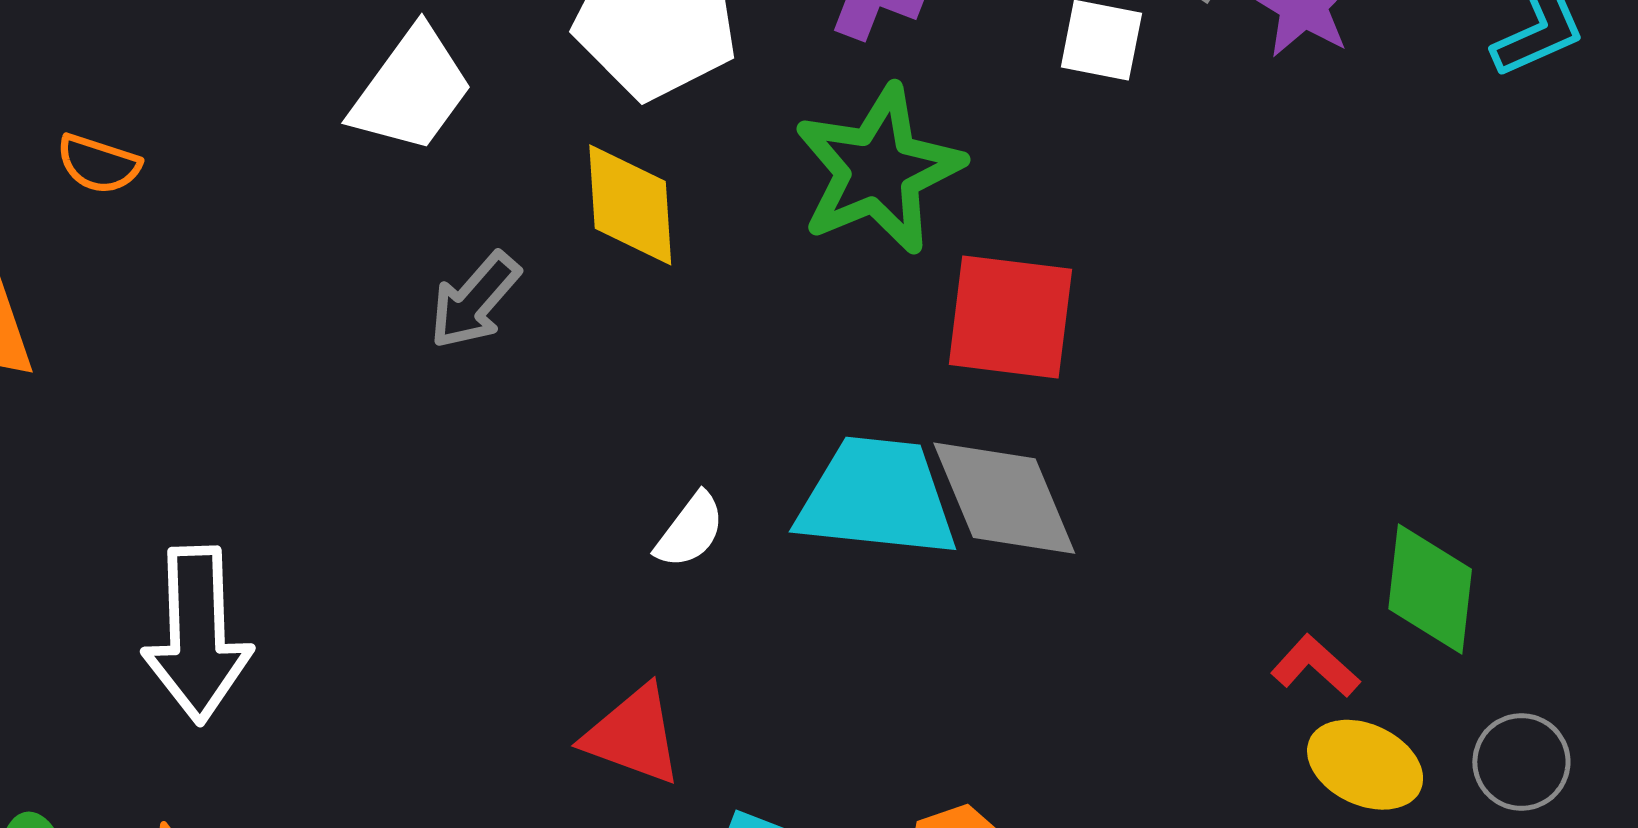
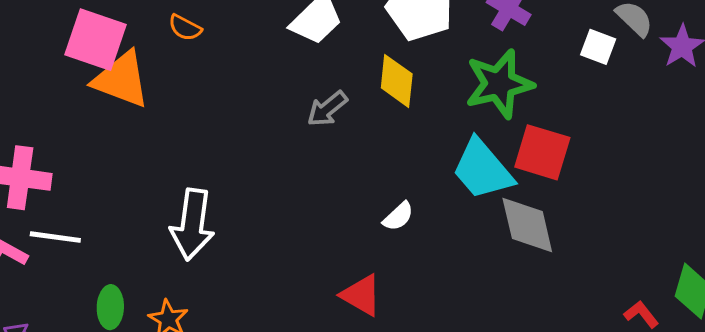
cyan trapezoid: (877, 497) -> (482, 169), moved, turned -146

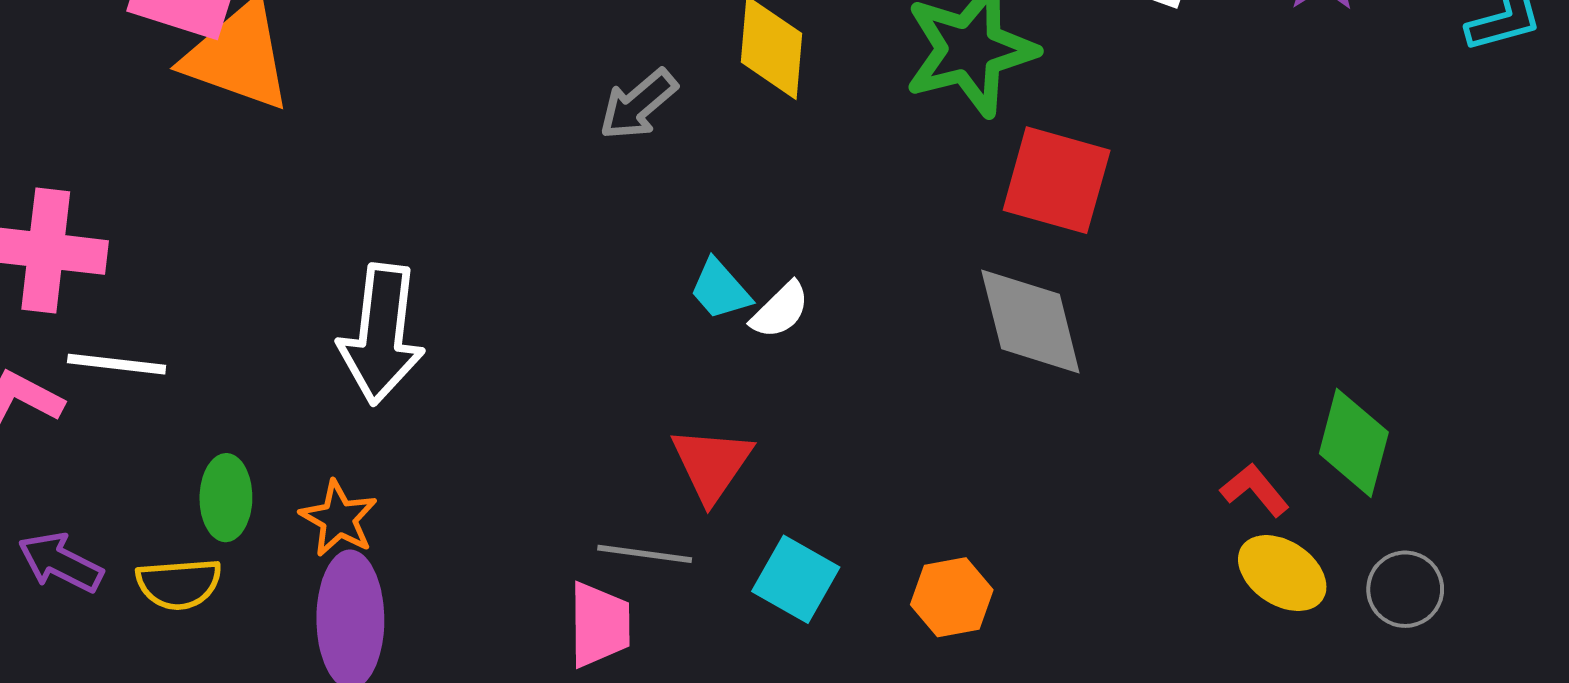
cyan trapezoid: (482, 169) -> (720, 290), moved, size x0.5
red triangle: (361, 295) -> (712, 464), turned 36

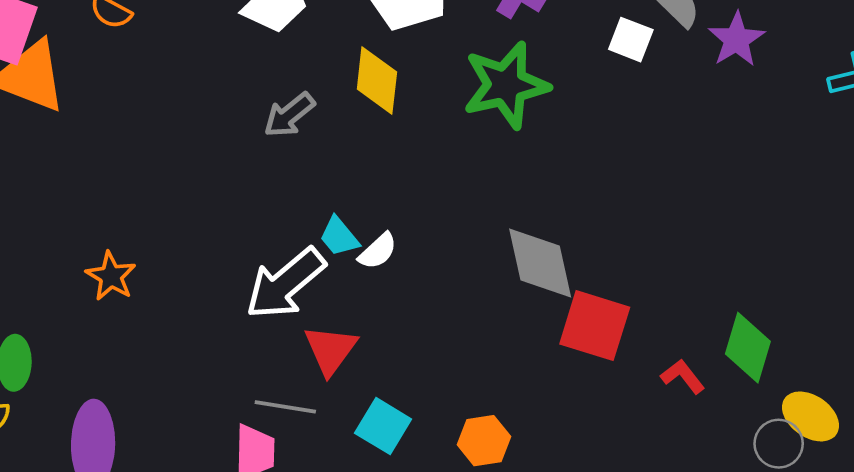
red square: (1057, 180) -> (595, 326), moved
white arrow: (381, 334) -> (285, 284), moved, turned 42
orange star: (339, 518) -> (111, 276), moved
yellow ellipse: (1282, 573) -> (811, 416), moved

